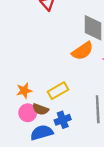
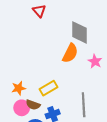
orange semicircle: (82, 51) -> (70, 53), turned -30

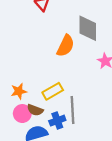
orange semicircle: (70, 53) -> (66, 46), moved
gray line: (84, 105) -> (73, 110), moved

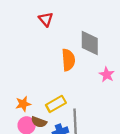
orange semicircle: (66, 46) -> (68, 60), turned -30

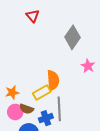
gray diamond: (90, 43) -> (73, 37), turned 35
orange semicircle: (68, 60) -> (53, 80), moved

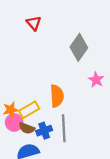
yellow rectangle: (42, 93) -> (29, 110), moved
pink circle: (15, 112) -> (14, 122), moved
blue cross: (46, 118) -> (44, 131), moved

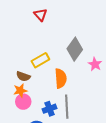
gray diamond: (79, 47) -> (75, 49), moved
yellow rectangle: (29, 110) -> (40, 60), moved
brown semicircle: (27, 128) -> (23, 76), moved

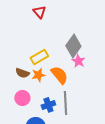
pink star: (95, 64) -> (78, 61), moved
orange semicircle: (61, 78) -> (59, 75), turned -36
orange star: (20, 91) -> (38, 75), moved

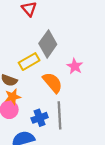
gray diamond: (73, 46) -> (48, 44), moved
orange star: (38, 75) -> (13, 97), moved

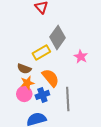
orange semicircle: (52, 83) -> (50, 78), moved
blue cross: (40, 118) -> (42, 95), moved

